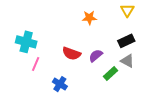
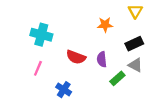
orange star: (89, 18) -> (105, 25), moved
cyan cross: (26, 42) -> (41, 35), moved
purple semicircle: (96, 56) -> (102, 59), turned -56

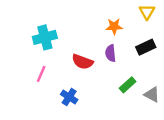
cyan cross: (41, 35) -> (45, 37), turned -30
purple semicircle: (102, 59) -> (111, 53), moved
gray triangle: (135, 65) -> (152, 95), moved

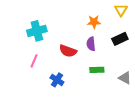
green rectangle: (128, 85) -> (97, 70), moved, turned 40

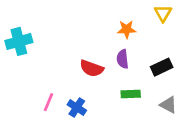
cyan cross: (37, 31) -> (19, 41), moved
black rectangle: (120, 39) -> (162, 67), moved
pink line: (34, 61) -> (48, 102), moved

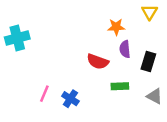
purple semicircle: (123, 59) -> (125, 49), moved
black rectangle: (162, 67) -> (148, 62), turned -48
red semicircle: (92, 68) -> (98, 62), moved

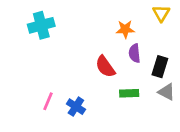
cyan cross: (17, 38) -> (41, 25), moved
red semicircle: (98, 62) -> (105, 67), turned 35
gray triangle: (155, 96) -> (167, 92), moved

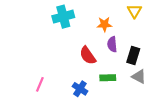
cyan cross: (41, 25) -> (63, 17), moved
blue cross: (76, 107) -> (80, 89), moved

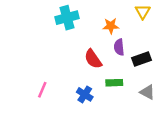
black rectangle: (133, 55) -> (142, 59), turned 54
gray triangle: (139, 77) -> (147, 92), moved

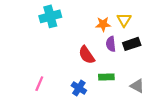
yellow triangle: (143, 12) -> (124, 20), moved
cyan cross: (67, 18) -> (50, 16), moved
black rectangle: (142, 59) -> (132, 44), moved

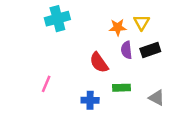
pink line: (39, 84) -> (46, 84), moved
blue cross: (79, 88) -> (90, 100), turned -32

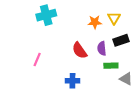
purple semicircle: (126, 50) -> (102, 48), moved
pink line: (46, 84) -> (37, 60), moved
green rectangle: (121, 88) -> (111, 66), moved

